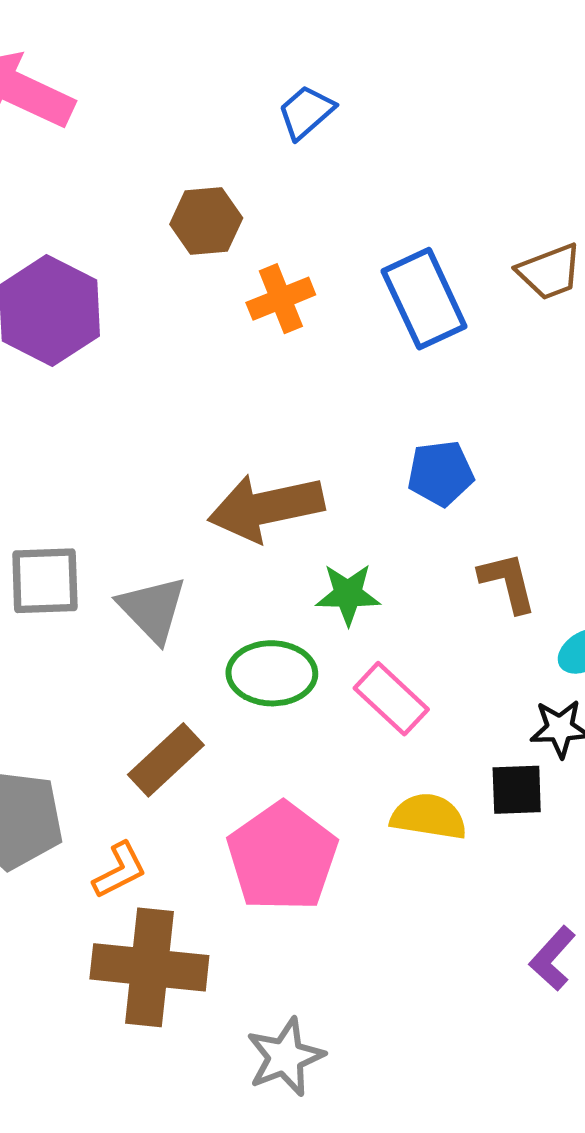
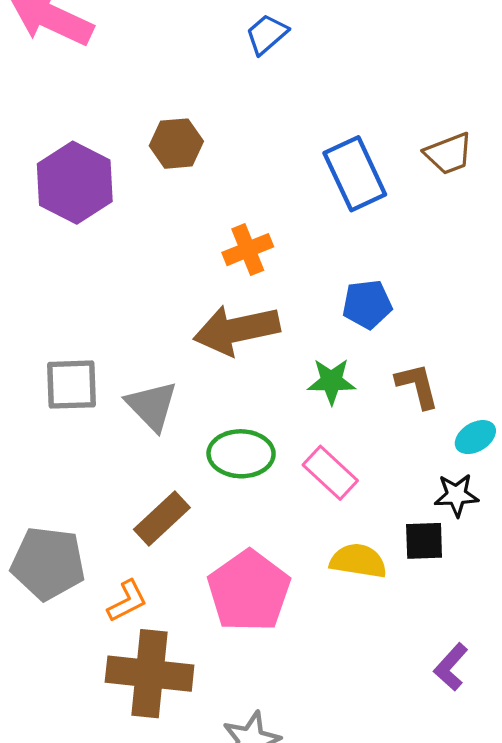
brown hexagon: (206, 221) -> (176, 144), moved
orange cross: (281, 299) -> (248, 250), moved
green star: (348, 594) -> (331, 381), moved

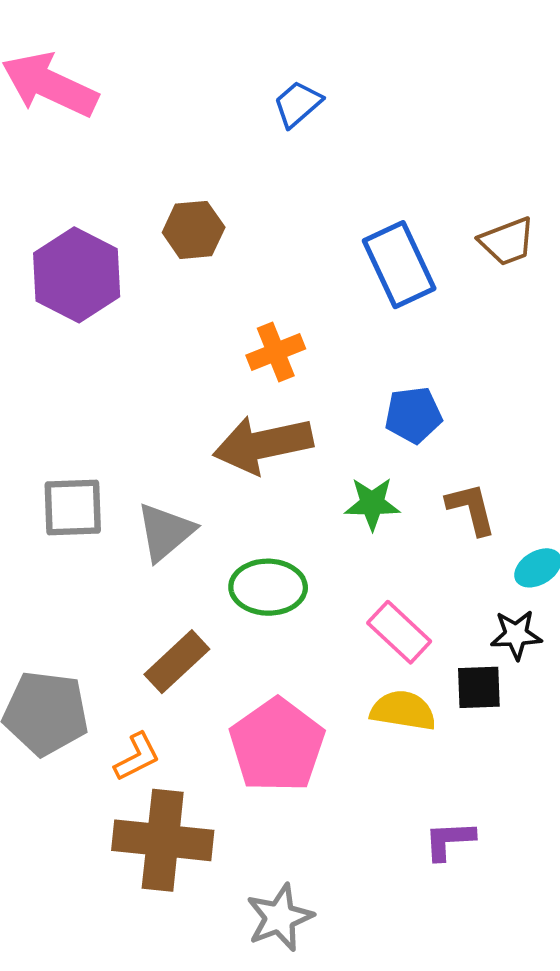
gray triangle: (152, 406) -> (165, 532), turned 34
pink rectangle: (330, 473) -> (399, 632), moved
purple L-shape: (451, 667) -> (449, 840), moved, turned 45

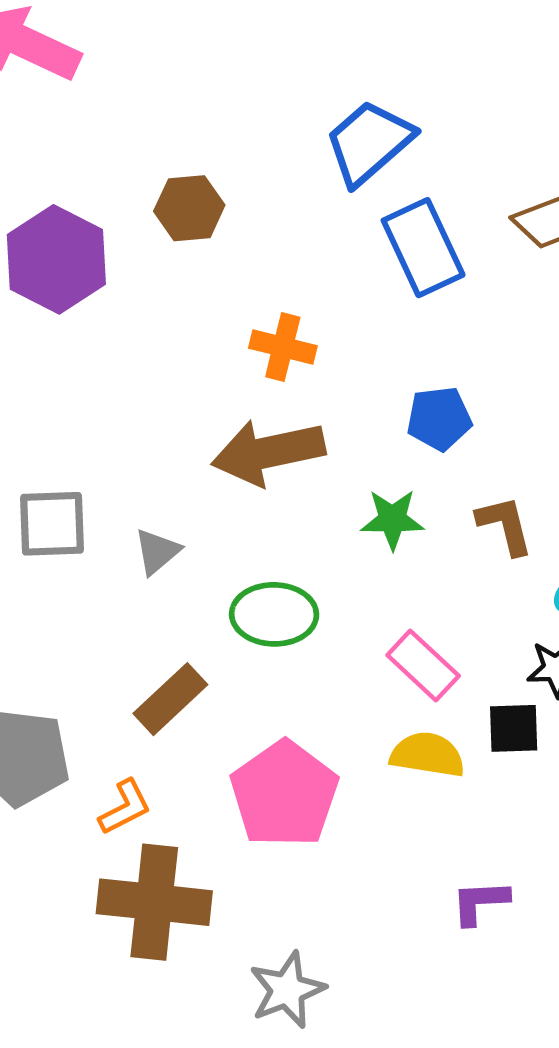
blue trapezoid: (298, 104) -> (369, 142), moved, size x1.6
orange cross: (276, 352) -> (283, 347), turned 36
gray triangle: (165, 532) -> (157, 552), size x0.7

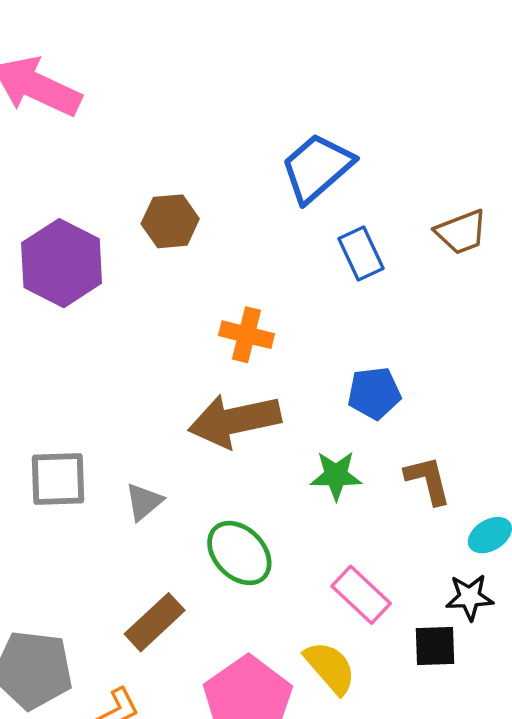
blue rectangle: (423, 248) -> (361, 254), size x0.7
green ellipse: (274, 614) -> (239, 553), turned 44
yellow semicircle: (427, 755) -> (330, 668), moved, turned 40

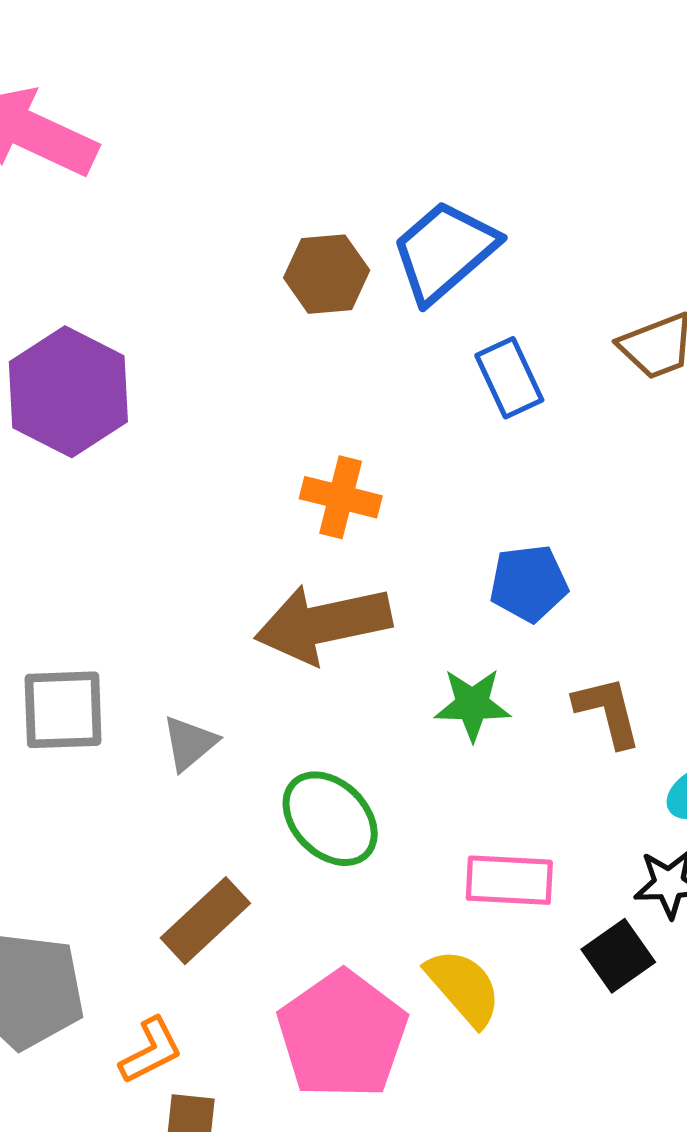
brown hexagon: (170, 221) -> (327, 274), moved
pink rectangle: (361, 595) -> (509, 880), turned -40
black square: (435, 646) -> (618, 956), turned -33

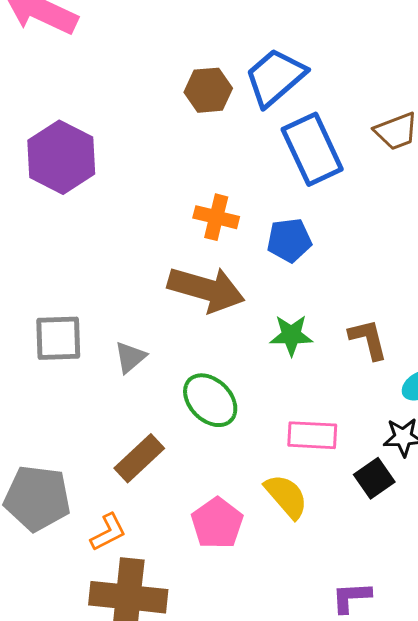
blue rectangle: (509, 378) -> (312, 149), size x1.6
blue pentagon: (529, 583) -> (289, 240), moved
brown arrow: (323, 624) -> (206, 289), turned -152
pink pentagon: (342, 1035) -> (217, 523), size x0.7

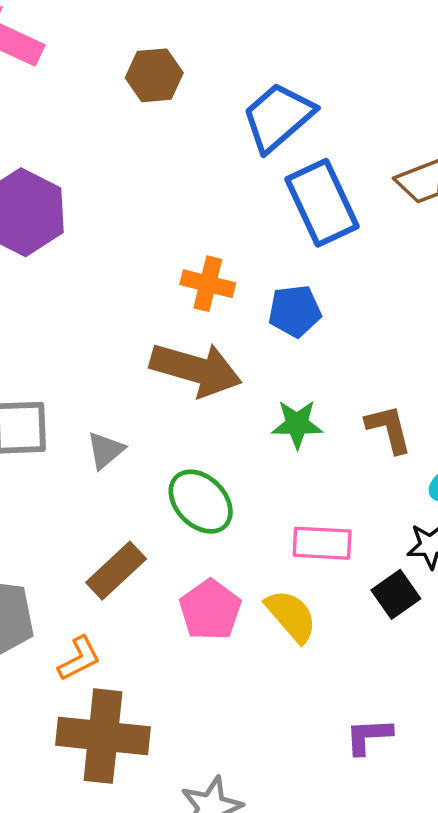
brown hexagon: (208, 90) -> (154, 75), moved
pink pentagon: (217, 523) -> (210, 610), moved

